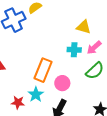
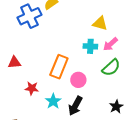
cyan star: (36, 94) -> (53, 101), moved
red star: (18, 102) -> (32, 88), moved

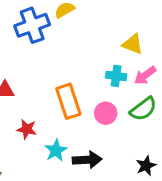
orange rectangle: (59, 67) -> (68, 101), turned -45
pink circle: (78, 80) -> (106, 113), moved
black arrow: (75, 106) -> (87, 160), turned -126

